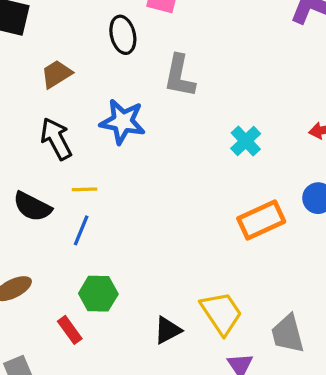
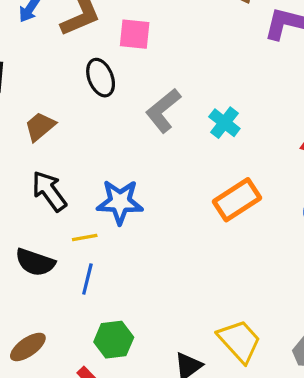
gray L-shape: (180, 76) -> (163, 110), turned 48
blue star: (123, 122) -> (120, 202), moved
cyan cross: (246, 141) -> (224, 123), moved
orange rectangle: (261, 220) -> (237, 200), moved

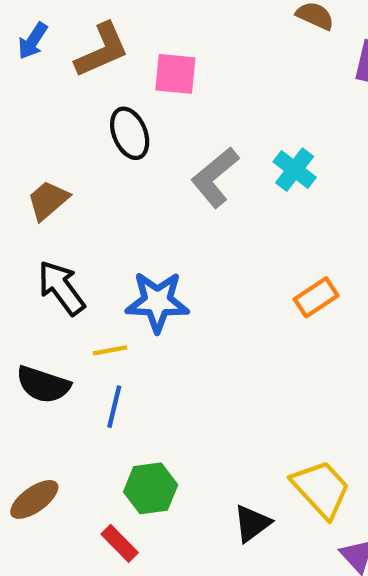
cyan cross: (224, 123) -> (295, 170), moved
orange rectangle: (237, 200) -> (316, 297), size x0.7

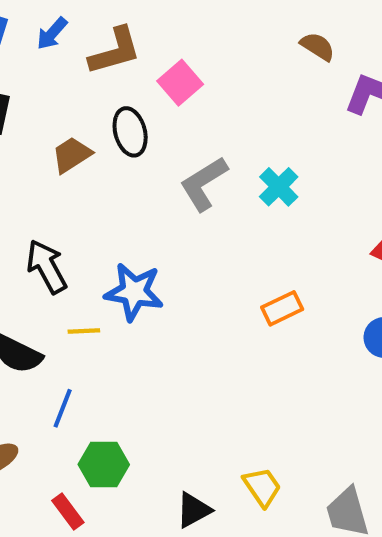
pink square: (175, 74) -> (180, 83), turned 36
brown trapezoid: (48, 200) -> (72, 155), moved
blue line: (114, 407) -> (63, 408), moved
yellow trapezoid: (321, 489) -> (262, 487), size x0.7

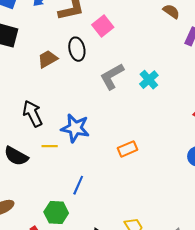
orange rectangle: (282, 308) -> (127, 149), moved
blue line: (63, 408) -> (78, 185), moved

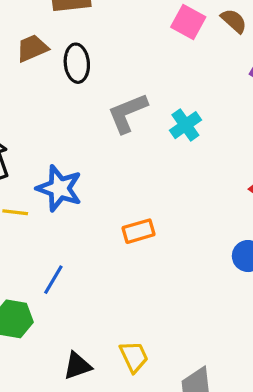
pink square: (103, 26) -> (188, 22), moved, turned -30
brown trapezoid: (48, 59) -> (32, 48), moved

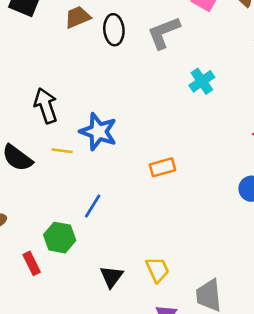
gray L-shape: (127, 113) -> (164, 33), moved
black triangle: (77, 366) -> (111, 277), turned -35

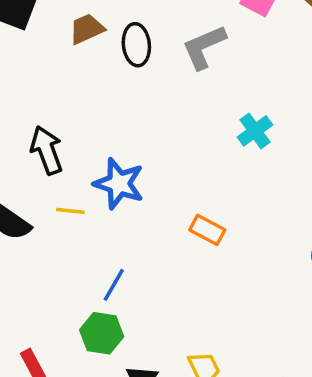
cyan cross: (202, 81) -> (255, 131), moved
orange rectangle: (163, 167) -> (207, 230), turned 45
green hexagon: (60, 238) -> (102, 333), moved

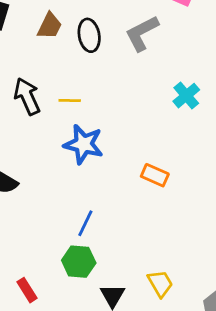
brown trapezoid: (87, 29) -> (50, 26), turned 144
black arrow: (47, 150) -> (27, 96), moved
yellow line: (70, 211) -> (70, 100), moved

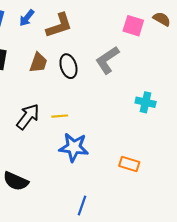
black arrow: (27, 96) -> (28, 117), turned 68
cyan cross: (186, 96) -> (146, 102), turned -30

